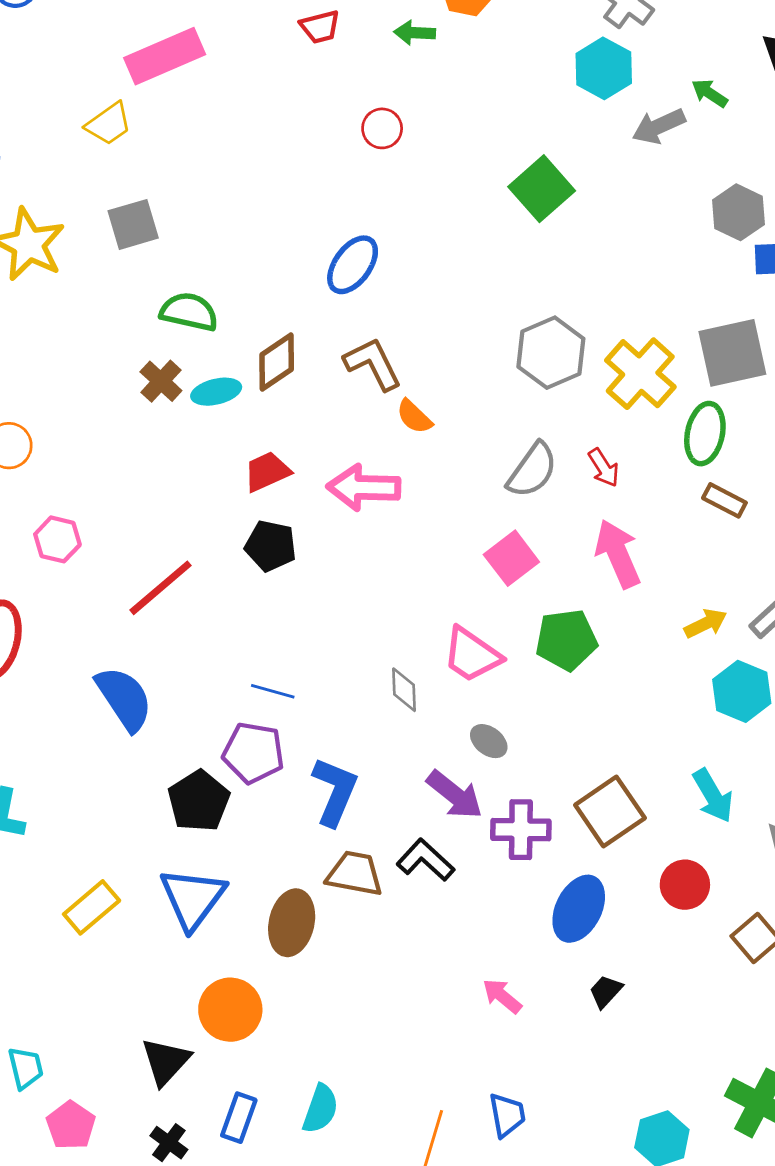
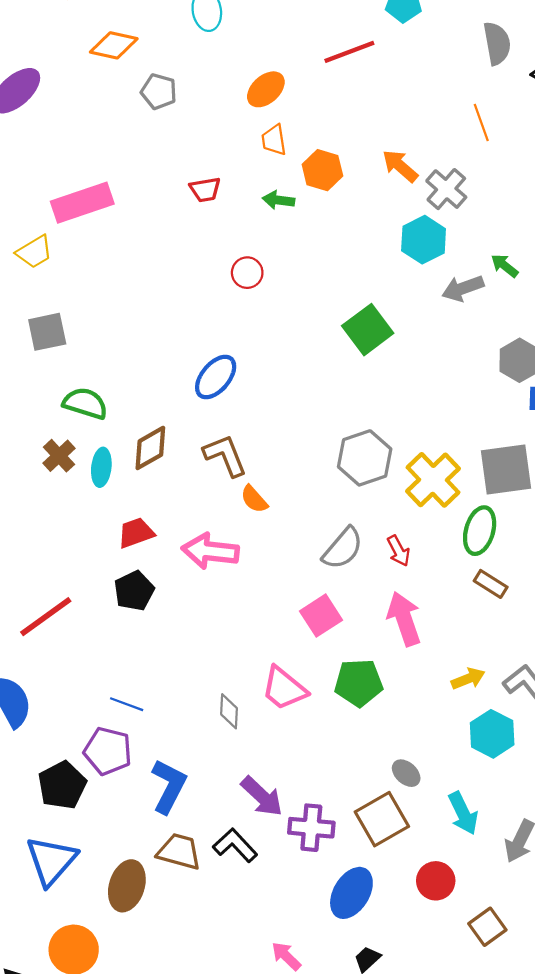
cyan ellipse: (216, 392) -> (101, 467), turned -75
black pentagon: (271, 546) -> (134, 591), turned 30
gray ellipse: (489, 741) -> (406, 773), moved

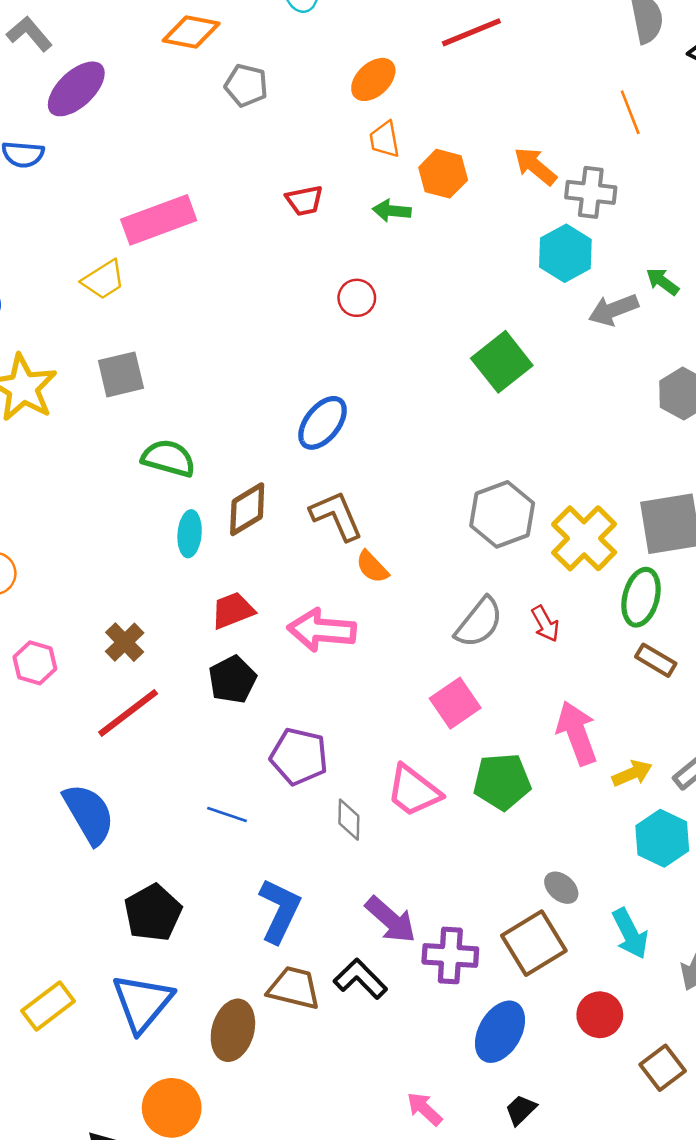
gray cross: (446, 189) -> (591, 192), turned -33
brown cross: (59, 456) -> (125, 642), moved
pink arrow: (404, 619) -> (577, 733), moved
purple pentagon: (108, 751) -> (299, 756), moved

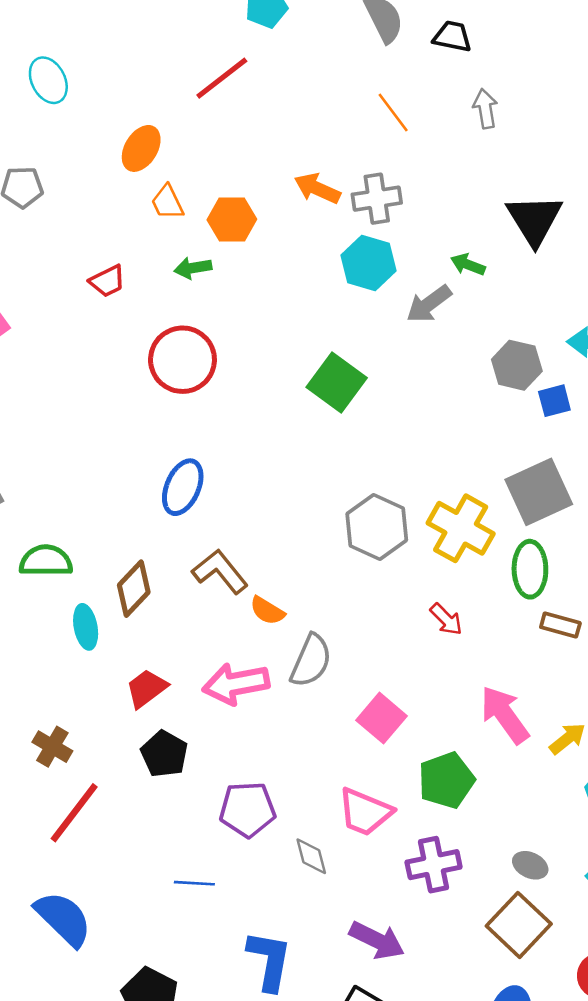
red circle: (357, 298) -> (182, 360), size x1.8
gray semicircle: (479, 622) -> (311, 661), moved
purple cross: (450, 955) -> (434, 865), moved

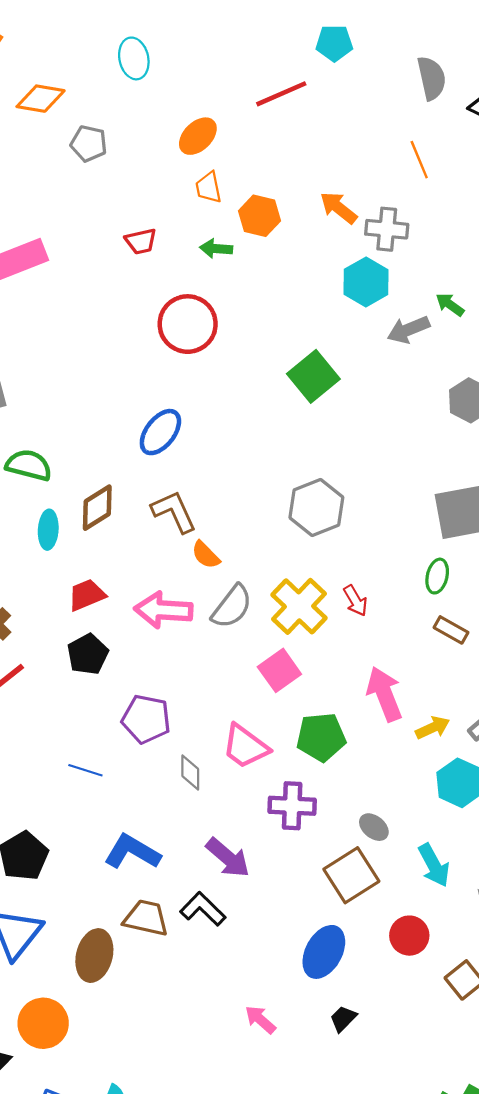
yellow cross: (461, 528) -> (299, 606), moved
green ellipse: (530, 569) -> (437, 576), size x0.7
blue L-shape: (269, 961) -> (132, 852), turned -84

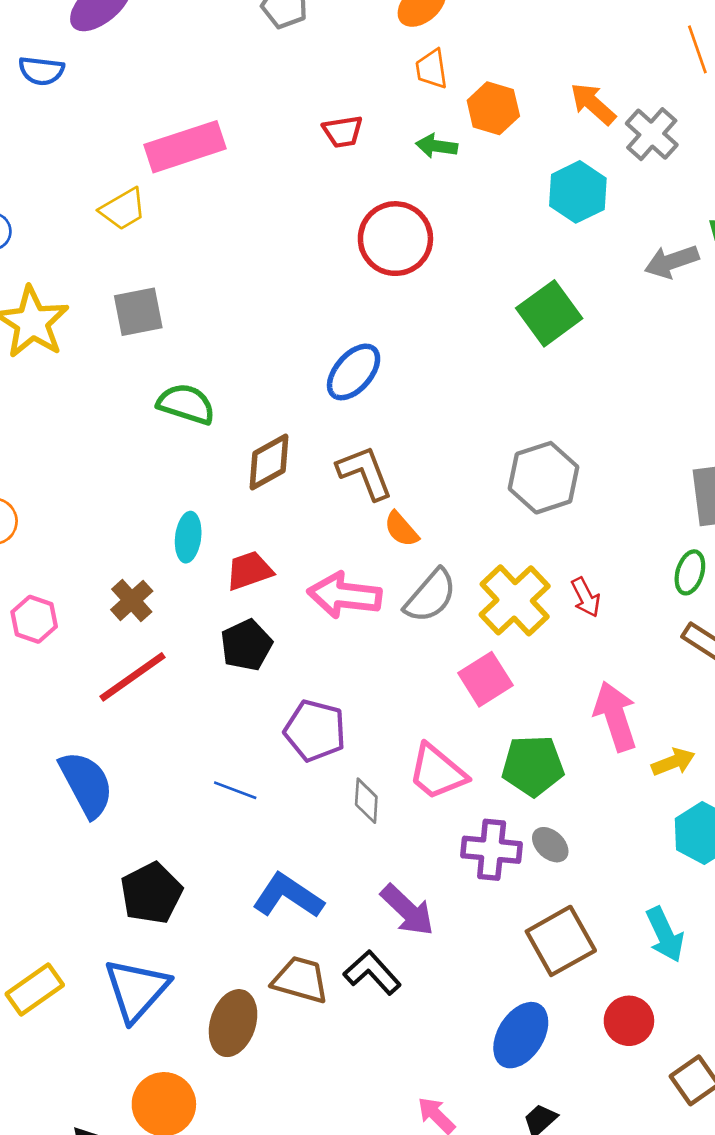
gray cross: (387, 229) -> (652, 134), turned 33
cyan hexagon: (366, 282) -> (578, 192), moved
cyan ellipse: (48, 530) -> (188, 537), moved
gray ellipse: (374, 827) -> (550, 845), moved

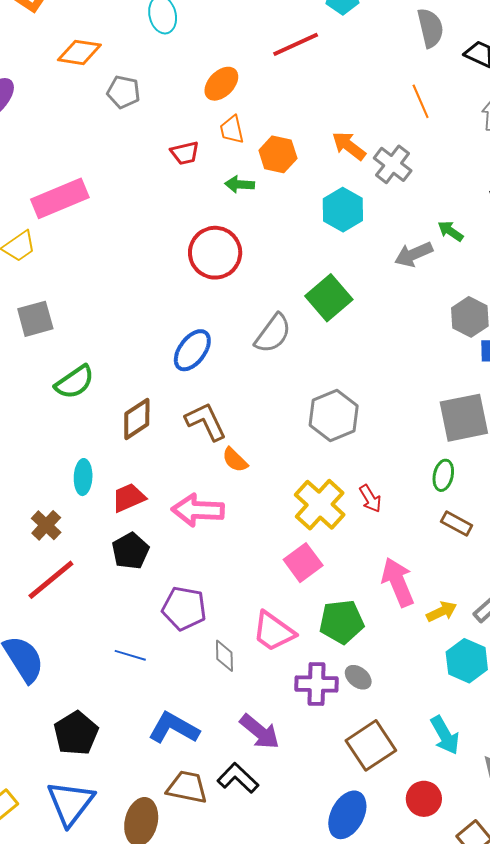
red trapezoid: (343, 132) -> (185, 153), moved
green semicircle: (186, 404) -> (74, 382), turned 132
gray semicircle: (431, 596) -> (273, 333), moved

